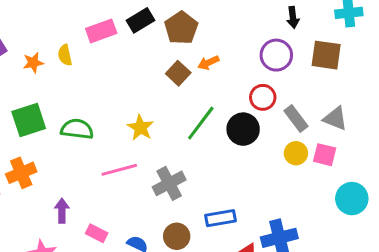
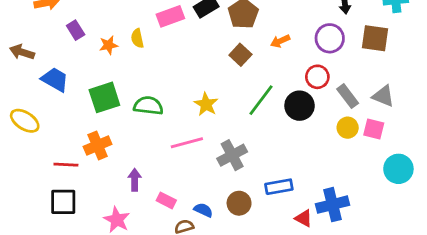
orange arrow: (208, 63) -> (280, 41), moved

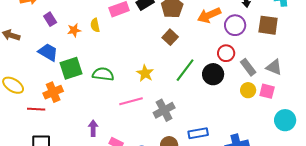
orange arrow: (280, 41) -> (209, 15), moved, size x1.6
blue trapezoid: (55, 80) -> (48, 52), moved
orange cross: (98, 145) -> (53, 92), moved
red line: (66, 165) -> (36, 109), moved

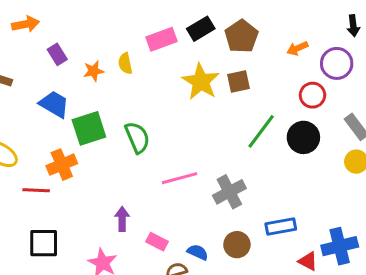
orange arrow: (209, 15) -> (297, 48), size x0.6
brown square: (170, 37) -> (238, 82), turned 35
red circle: (226, 53) -> (312, 95), moved
yellow star: (145, 73) -> (201, 82), moved, size x1.4
green semicircle: (103, 74) -> (137, 137), turned 60

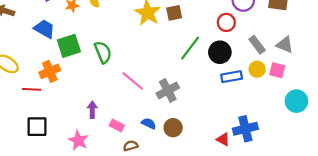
pink line: (180, 178) -> (133, 81), turned 55
blue rectangle: (281, 227) -> (232, 77), moved
blue semicircle: (198, 252) -> (149, 123), moved

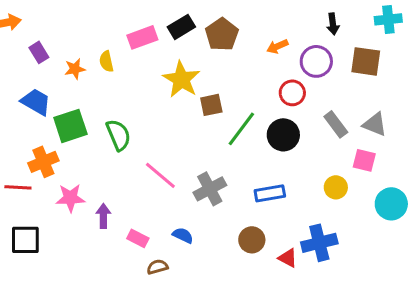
brown square: (174, 13) -> (211, 105), moved
yellow circle: (257, 69) -> (336, 187), moved
blue rectangle: (232, 77) -> (270, 193), moved
brown circle: (173, 128) -> (252, 240), moved
pink star: (78, 140) -> (70, 198), moved, turned -30

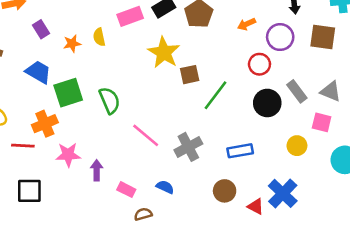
black circle: (283, 135) -> (267, 103), moved
blue cross: (319, 243) -> (283, 193), turned -32

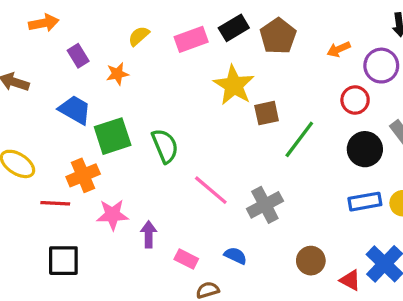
yellow semicircle: (99, 37) -> (139, 36), moved, turned 60
blue rectangle: (240, 151) -> (365, 202), moved

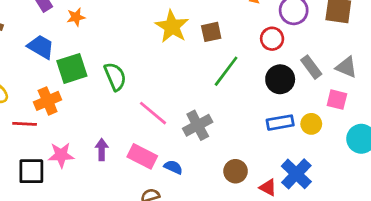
brown square: (267, 113) -> (211, 32), moved
pink star: (113, 215) -> (61, 155), moved
pink rectangle: (186, 259) -> (142, 156), moved, size x1.5

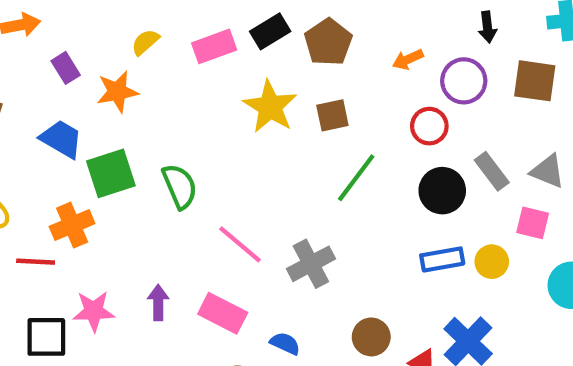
orange star: (76, 17) -> (117, 92), size x1.4
blue semicircle: (173, 167) -> (285, 343), moved

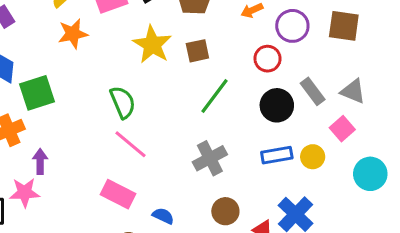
orange star: (117, 92) -> (73, 34), moved
green semicircle: (180, 186) -> (123, 102), moved
pink square: (533, 223) -> (342, 129), turned 35
gray cross: (311, 264) -> (210, 158), moved
purple arrow: (158, 303) -> (40, 161), moved

